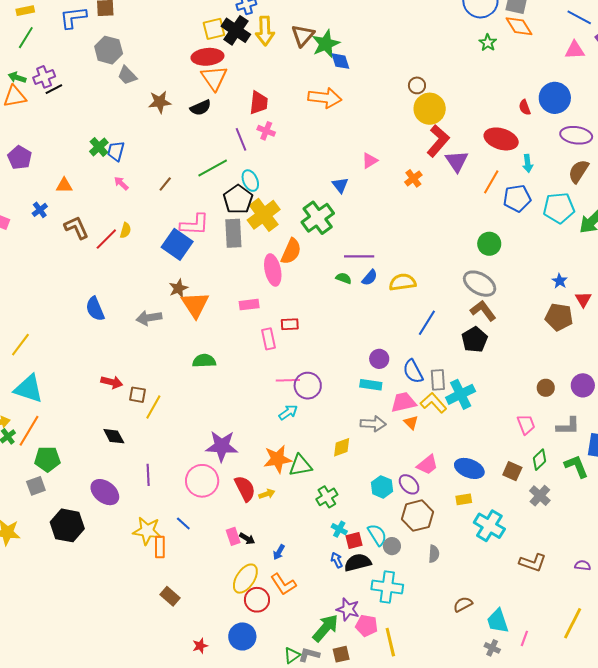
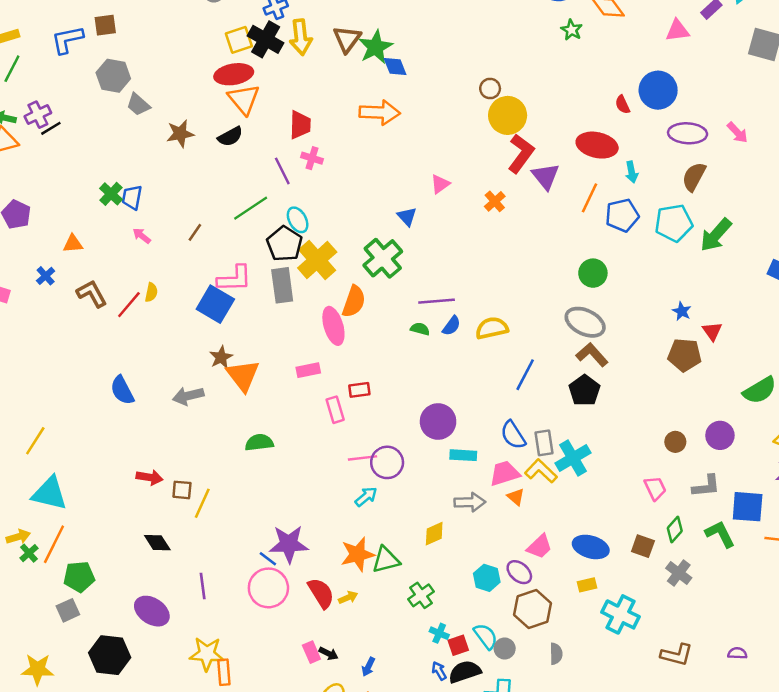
purple circle: (379, 359) -> (438, 422), moved, size x1.5
blue line: (183, 523) -> (268, 559), moved

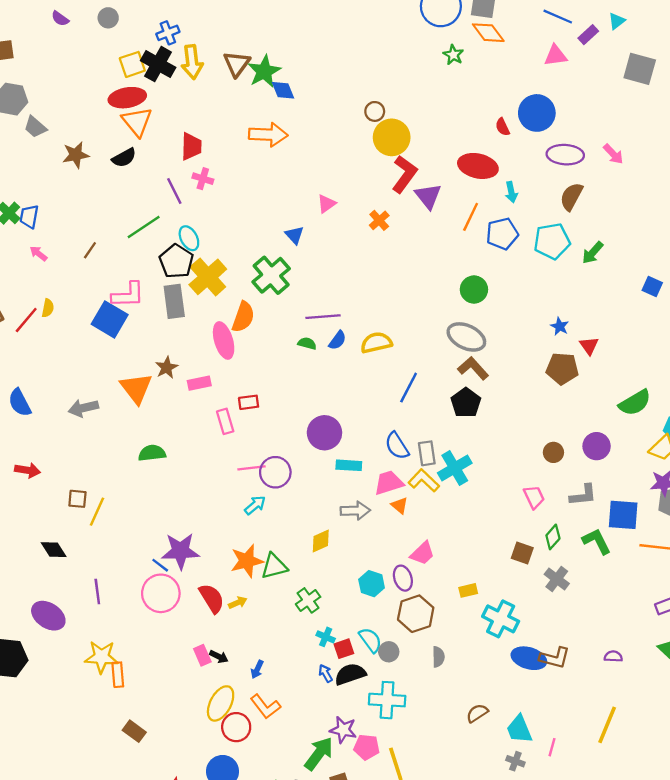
green arrow: (716, 235) -> (593, 253), size x0.7
brown star: (221, 357) -> (167, 368), moved
red arrow: (150, 477) -> (27, 470), moved
blue ellipse: (591, 547) -> (529, 658), moved
purple ellipse: (519, 572) -> (403, 578), turned 30

